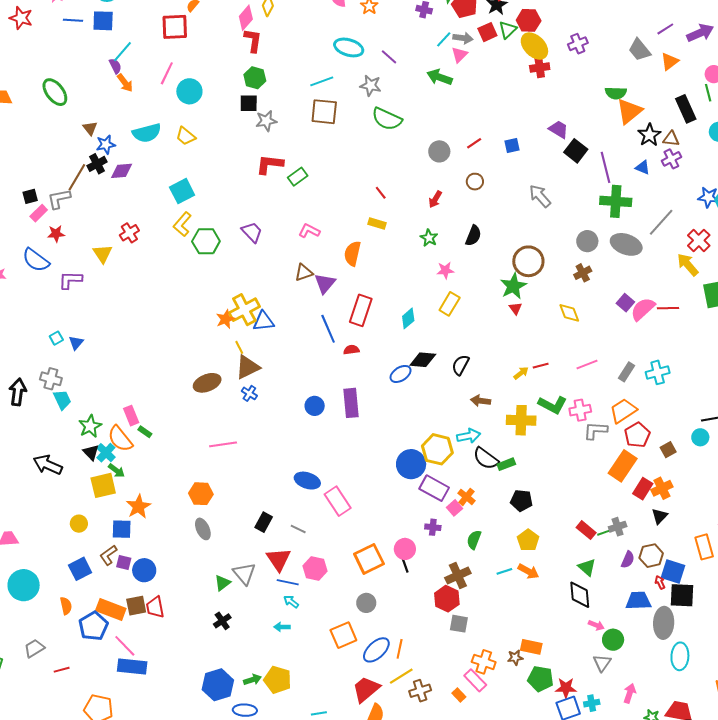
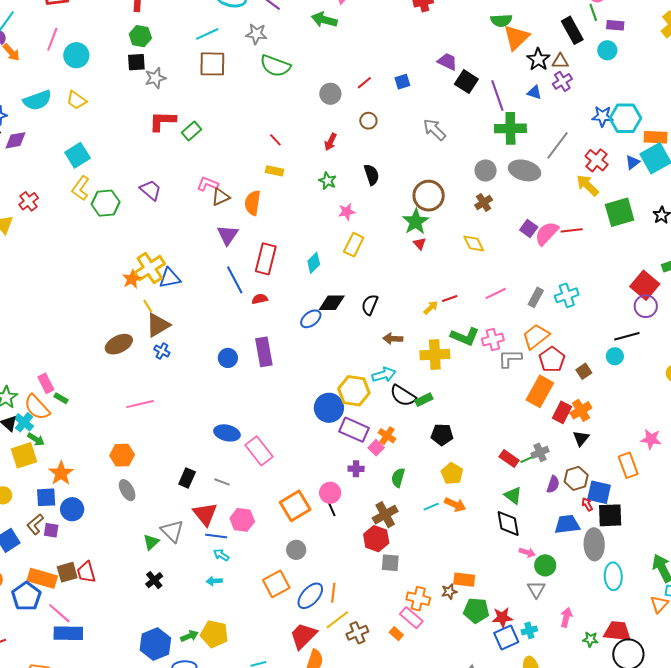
black semicircle: (473, 236) -> (372, 175), turned -35
brown triangle: (304, 273) -> (221, 197), moved
blue circle: (144, 570) -> (72, 509), moved

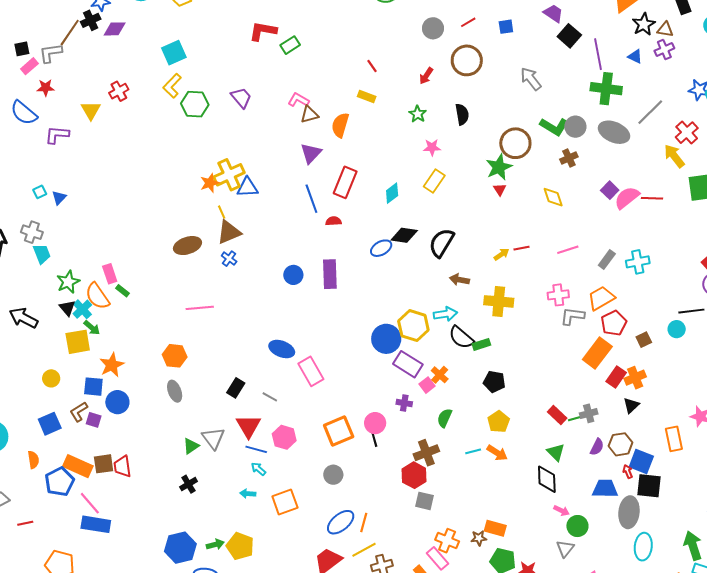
brown circle: (368, 121) -> (467, 60), size x1.8
black semicircle: (370, 305) -> (442, 243), size x1.4
green L-shape: (465, 337) -> (554, 127), moved
orange square: (276, 584) -> (285, 502), moved

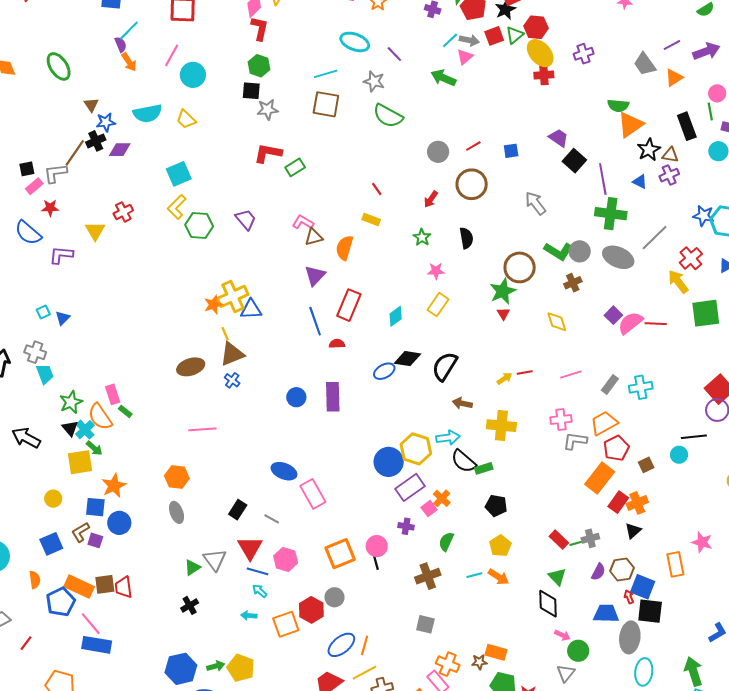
purple rectangle: (408, 364) -> (410, 487), turned -68
red hexagon: (414, 475) -> (311, 610), moved
red line: (25, 523) -> (26, 643), turned -42

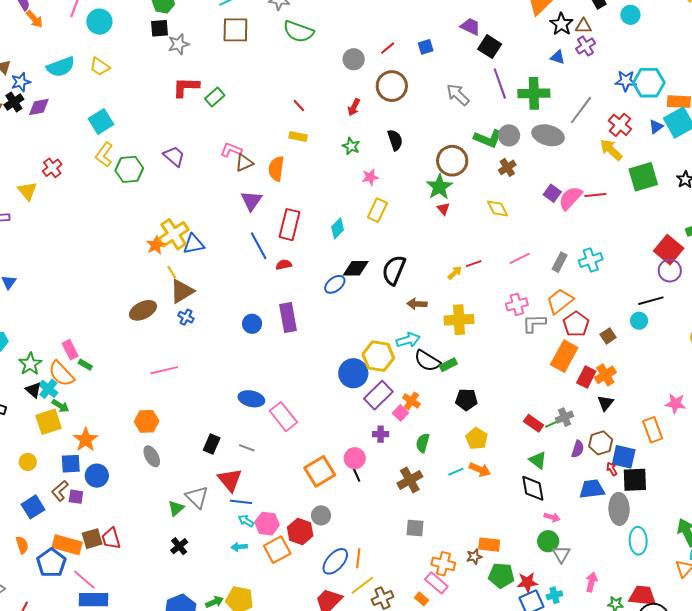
purple line: (603, 179) -> (500, 83), moved
pink hexagon: (286, 559) -> (267, 524), moved
green circle: (578, 651) -> (548, 541), moved

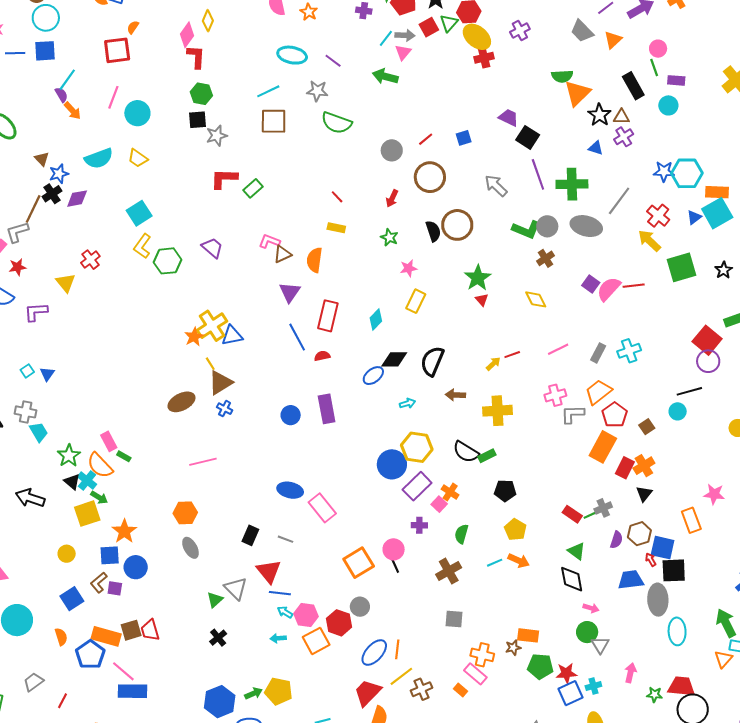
brown circle: (452, 161) -> (457, 225), moved
cyan arrow: (408, 340) -> (407, 403), moved, size x0.7

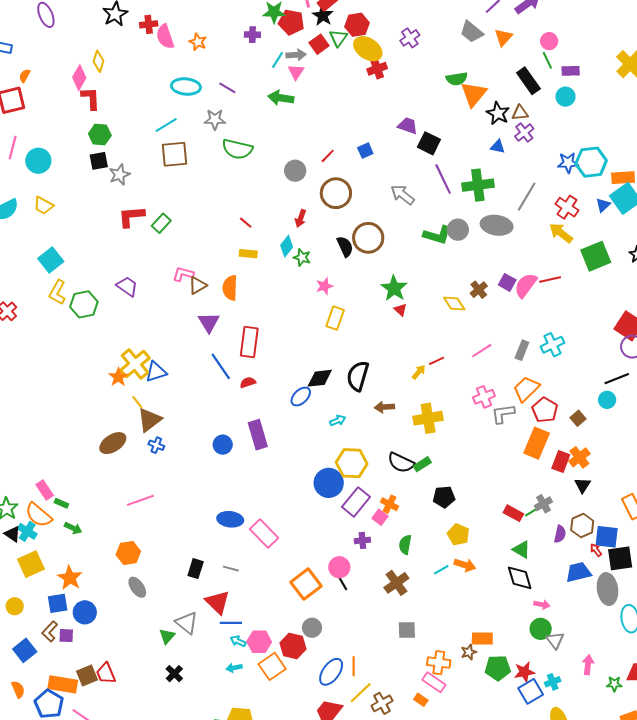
brown cross: (545, 258) -> (479, 290), moved
cyan diamond: (376, 320) -> (287, 246), moved
green arrow: (99, 497) -> (73, 528), moved

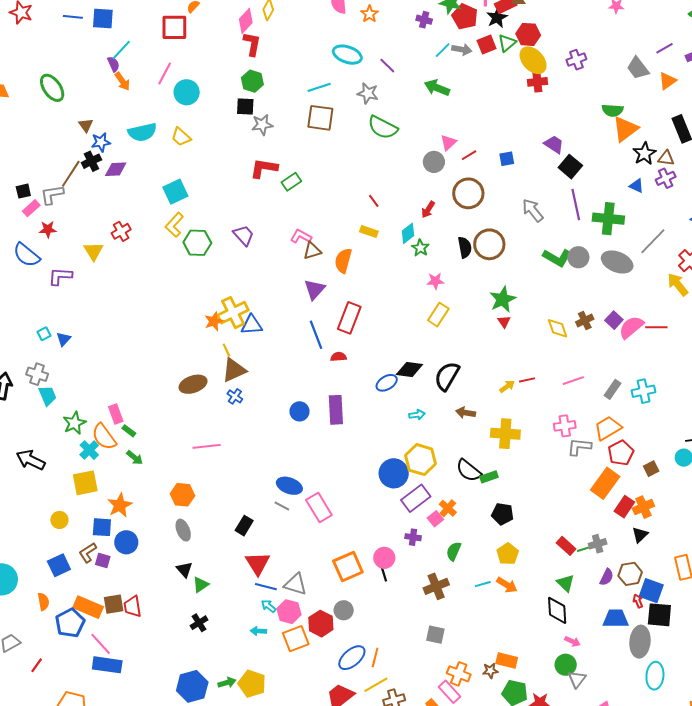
pink triangle: (296, 72) -> (448, 143), moved
black triangle: (12, 534) -> (184, 570), moved
gray line: (231, 569) -> (282, 506), moved
gray triangle: (187, 623) -> (295, 584), moved, turned -35

